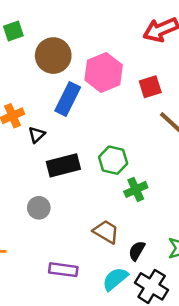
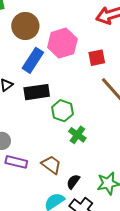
black rectangle: (63, 165) -> (37, 92), moved
green cross: (136, 189) -> (77, 135), turned -36
purple rectangle: (63, 270) -> (16, 162), moved

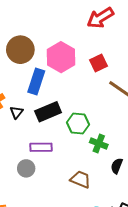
purple rectangle: (16, 162) -> (41, 147), moved
black semicircle: (73, 182) -> (117, 166), moved

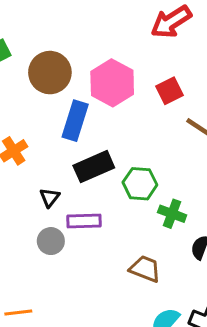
black triangle: (17, 112) -> (50, 197), moved
gray circle: (26, 168) -> (51, 241), moved

